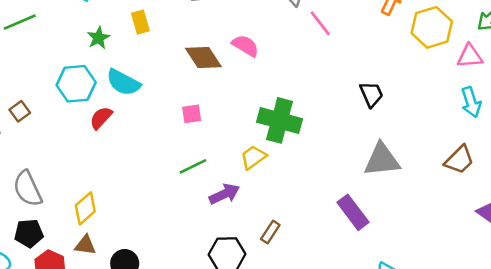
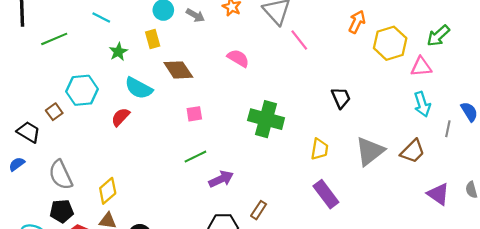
brown diamond: (203, 57) -> (178, 70), moved
cyan hexagon: (76, 84) -> (82, 90), moved
yellow trapezoid: (253, 157) -> (320, 149), moved, turned 135
gray triangle: (382, 160) -> (370, 151), moved, turned -32

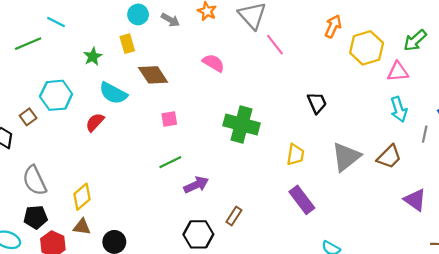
cyan line: (101, 18) -> (56, 22), moved

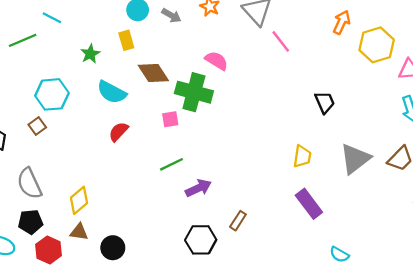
brown square: (28, 117) -> (37, 126), moved
red semicircle: (95, 122) -> (118, 132), moved
green cross: (241, 124) -> (194, 92), moved

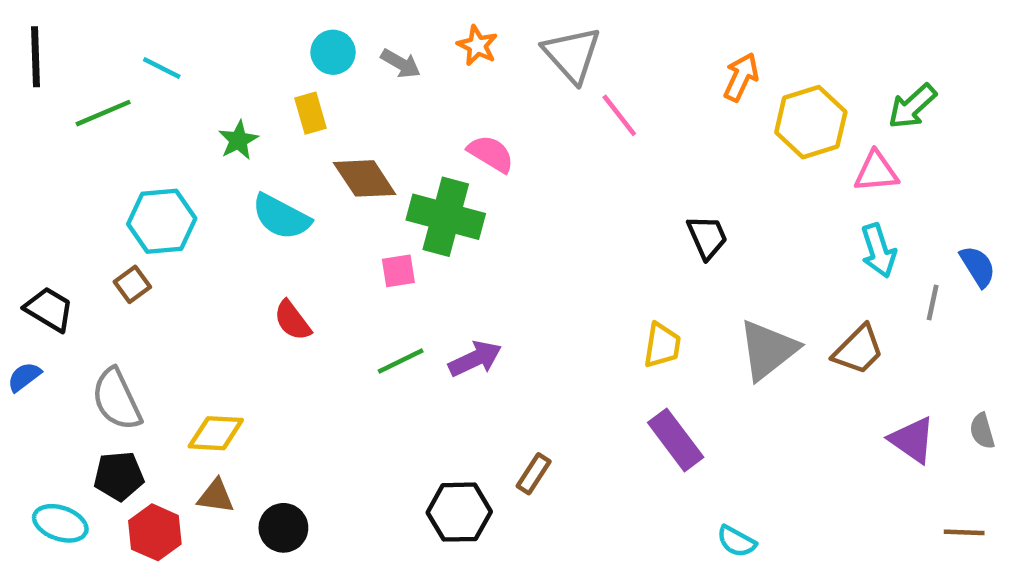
red semicircle: (118, 132) -> (292, 320), moved, turned -80
purple arrow: (198, 188) -> (475, 359), moved
yellow diamond: (79, 200) -> (216, 433), turned 44

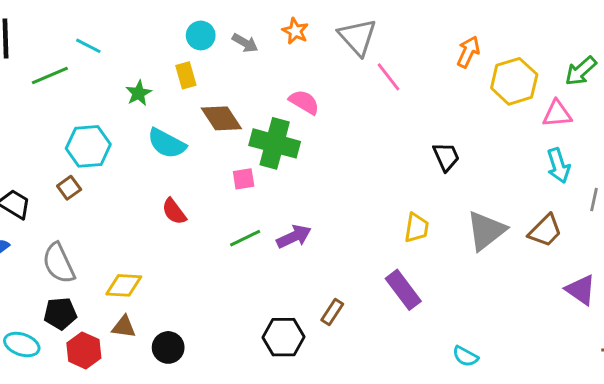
purple rectangle: (676, 440) -> (403, 290), moved

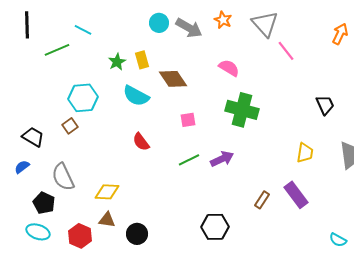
gray arrow: (245, 43) -> (189, 28), size x1.5
yellow rectangle: (186, 75) -> (142, 60), moved
green cross: (275, 143) -> (242, 110), moved
brown rectangle: (332, 312) -> (262, 200), moved
black pentagon: (60, 313) -> (44, 203), moved, turned 30

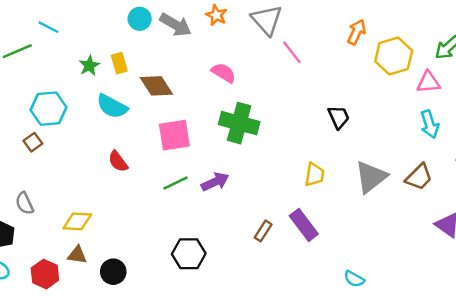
pink square: (188, 120) -> (174, 135), size x1.8
gray semicircle: (63, 177) -> (25, 203), size x0.7
black hexagon: (215, 227) -> (189, 254), moved

